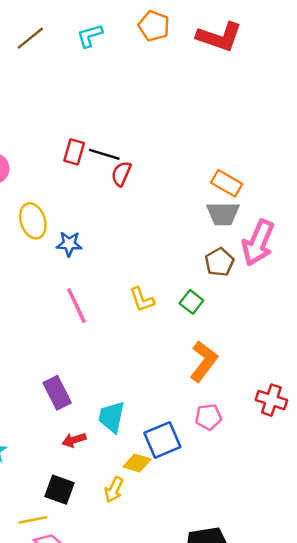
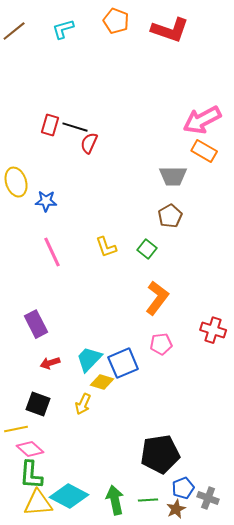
orange rectangle: (227, 183) -> (204, 151), moved
pink arrow: (258, 243) -> (202, 120), moved, turned 39
cyan trapezoid: (112, 417) -> (89, 359), moved, turned 32

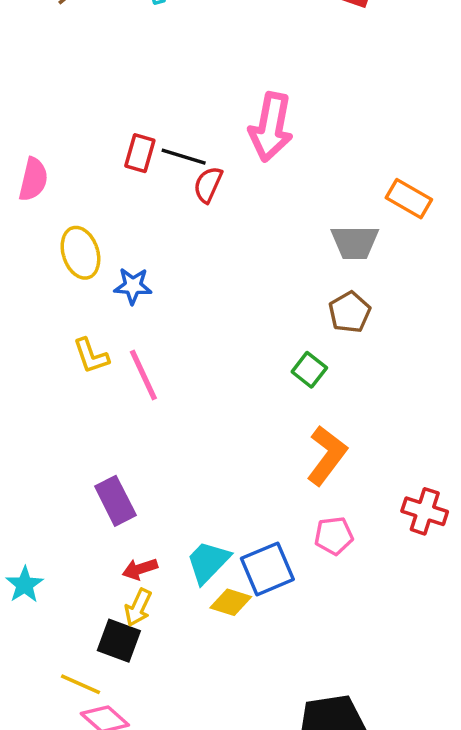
pink arrow: (202, 120) -> (271, 127), moved, turned -51
yellow L-shape: (106, 247) -> (91, 356), moved
yellow arrow: (83, 404) -> (138, 607), moved
yellow line: (16, 429) -> (80, 684), turned 35

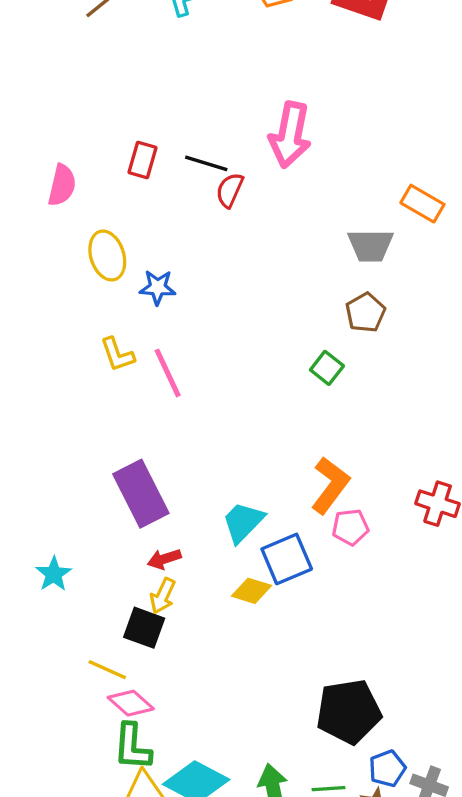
red rectangle: (140, 153) -> (142, 160), moved
orange L-shape: (327, 455) -> (330, 485), moved
purple rectangle: (115, 501) -> (141, 494), size x1.4
cyan trapezoid: (208, 562) -> (243, 522), moved

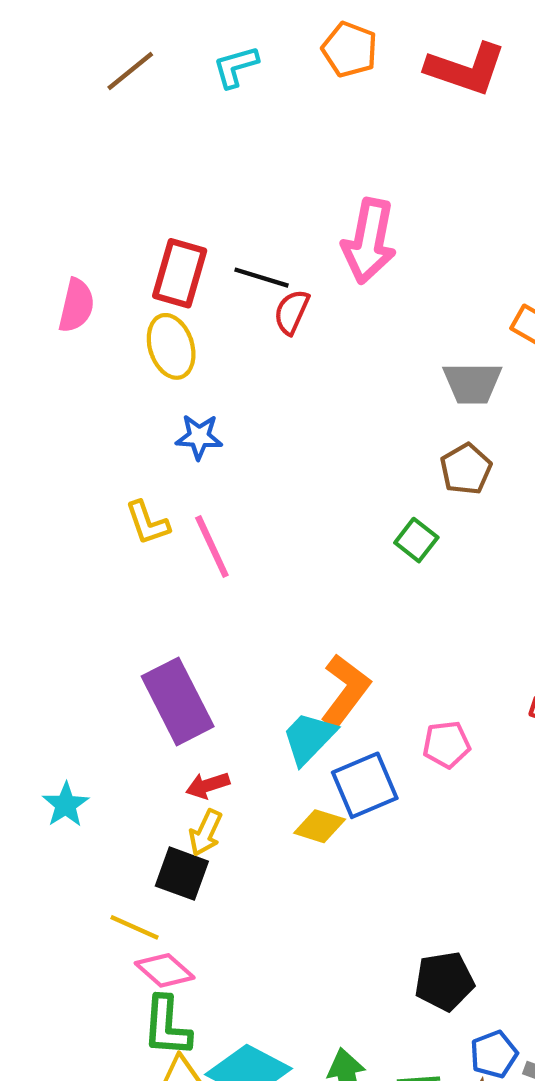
red rectangle: (142, 160) -> (180, 273), size x1.4
yellow ellipse: (107, 256) -> (171, 346), moved
orange L-shape: (330, 485) -> (345, 691), moved
black pentagon: (349, 712) -> (444, 981), size x0.7

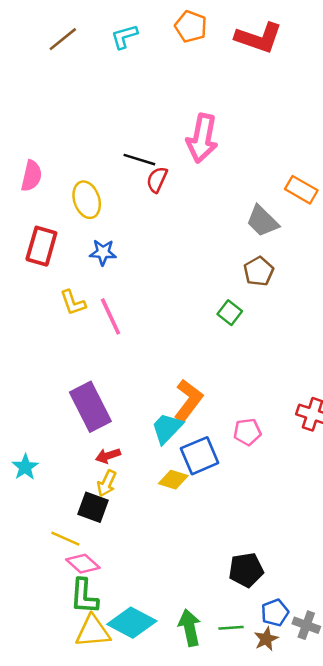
red rectangle: (180, 273) -> (41, 246), moved
gray trapezoid: (472, 383) -> (262, 221), turned 45

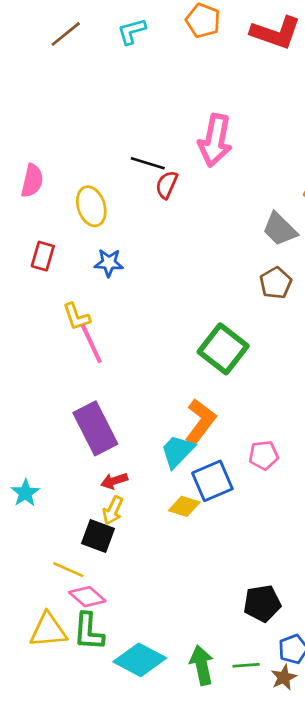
red rectangle: (41, 246) -> (43, 256), size x0.7
green square: (230, 313) -> (223, 349), moved, size x1.8
pink line: (110, 316) -> (91, 344), moved
yellow triangle: (93, 631) -> (48, 630), moved

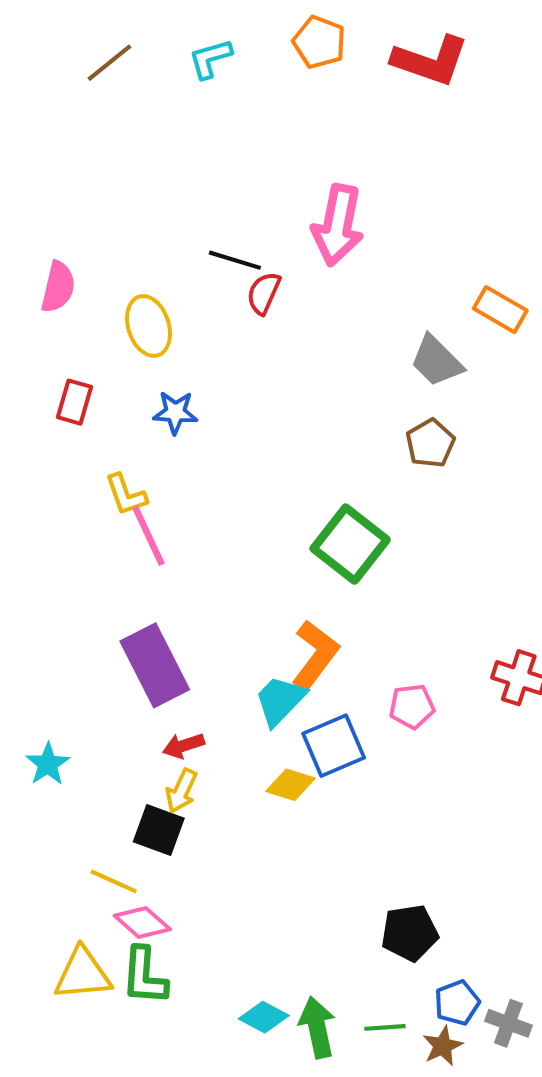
cyan diamond: (140, 660) -> (264, 1017), moved, size x0.6

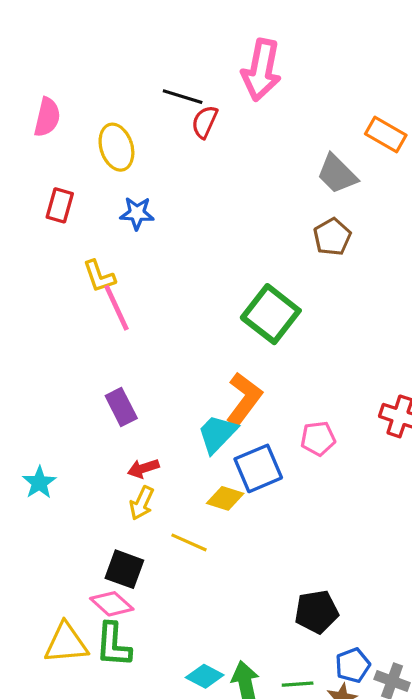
purple rectangle: (155, 665) -> (121, 407), size x0.6
black square: (159, 830) -> (124, 569), moved
yellow line: (114, 881) -> (189, 542), moved

